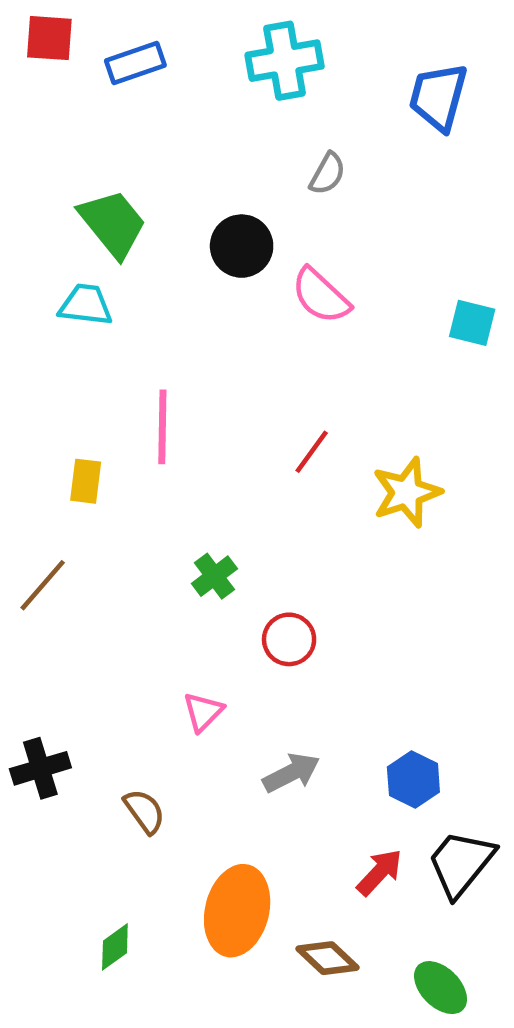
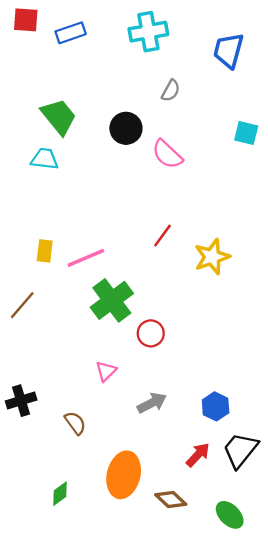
cyan square: (472, 323) -> (246, 133), moved
pink line: (162, 427) -> (86, 258), moved, turned 66
green cross: (214, 576) -> (112, 300), size x1.8

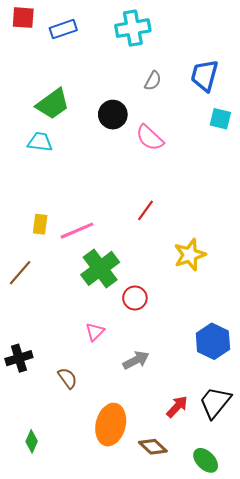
blue trapezoid: (229, 51) -> (205, 76), moved
green trapezoid: (59, 117) -> (53, 104), turned 93
yellow star: (212, 257) -> (190, 255), moved
blue hexagon: (216, 406) -> (213, 341), moved, size x1.4
green diamond: (60, 494) -> (32, 441), moved, turned -30

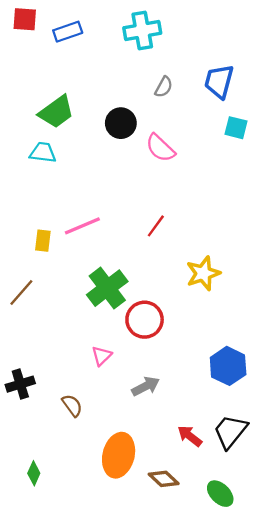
pink line: (77, 231) -> (82, 226), moved
red circle: (135, 298) -> (145, 320), size x1.4
red arrow: (177, 407) -> (190, 436), turned -95

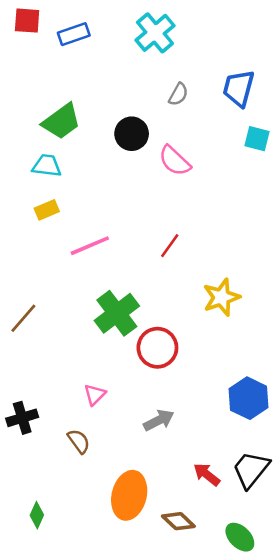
cyan cross: (142, 31) -> (155, 33), turned -30
yellow rectangle: (43, 241) -> (47, 210), moved, turned 60
pink triangle: (102, 356) -> (95, 394), moved

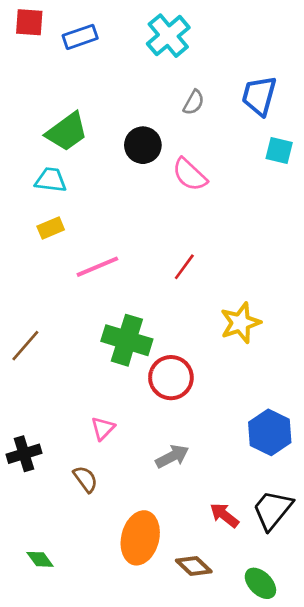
green cross: (117, 313) -> (127, 340), turned -36
green diamond: (37, 515) -> (40, 559), turned -60

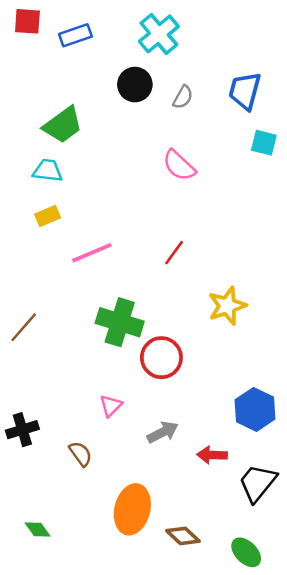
black circle: (143, 145) -> (135, 85), moved
pink triangle: (103, 428) -> (111, 406), moved
red arrow: (224, 515) -> (212, 455), moved, turned -36

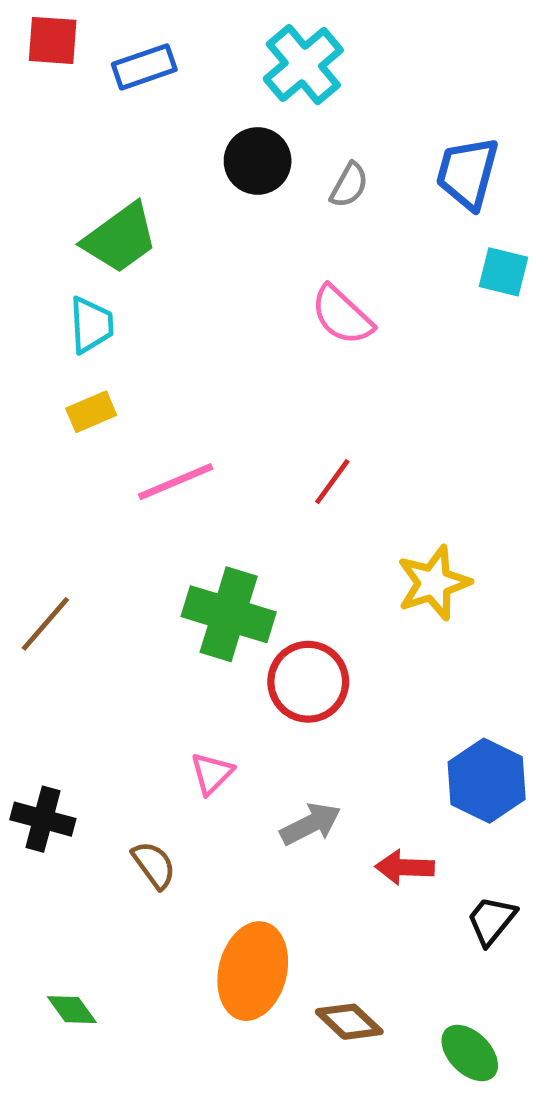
cyan trapezoid: (48, 171) -> (91, 325), turned 80
black cross: (22, 430) -> (43, 819), turned 32
black trapezoid: (258, 483) -> (491, 920), size x0.7

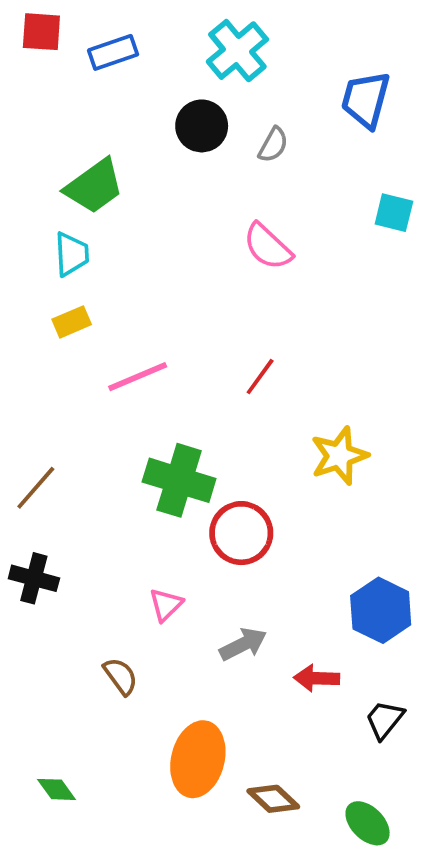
blue trapezoid: (467, 173) -> (366, 100), moved
black cross: (43, 819) -> (34, 578), moved

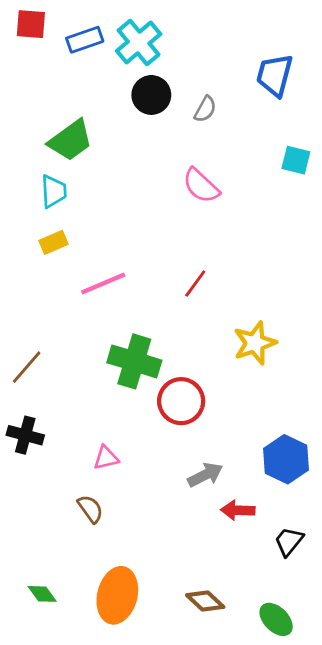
cyan cross: (237, 51) -> (139, 43), moved
pink triangle: (166, 605) -> (106, 458), moved, turned 32
gray arrow: (243, 644) -> (205, 475), moved
orange ellipse: (198, 759) -> (117, 595), moved

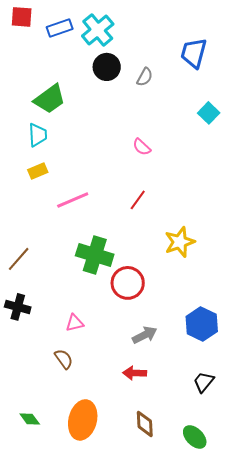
cyan square: (296, 160) -> (209, 113), turned 30
pink semicircle: (201, 186) -> (142, 147), moved, size x0.7
red arrow: (238, 510) -> (135, 373), moved
brown diamond: (205, 601) -> (145, 424), turned 44

